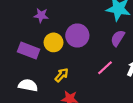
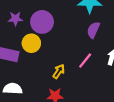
purple circle: (77, 36) -> (42, 22), moved
yellow arrow: (62, 75) -> (59, 71), moved

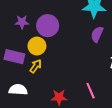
pink line: (85, 61) -> (91, 91), moved, turned -63
yellow arrow: (59, 71) -> (36, 66), moved

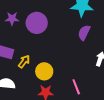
yellow circle: (37, 46) -> (44, 71), moved

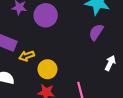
yellow arrow: (24, 62) -> (27, 56), turned -152

